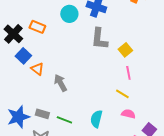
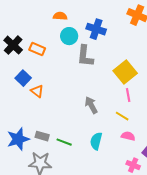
black cross: (13, 34) -> (13, 45), moved
gray L-shape: (99, 39) -> (85, 56), moved
yellow square: (125, 50) -> (125, 72), size x1.6
gray arrow: (60, 83) -> (91, 105), moved

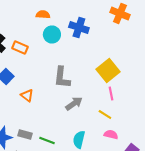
gray L-shape: (85, 56) -> (62, 78), moved
orange triangle: (37, 91) -> (27, 96), moved
gray arrow: (91, 105) -> (74, 104), turned 84

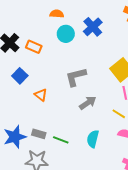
blue cross: (79, 28) -> (93, 27), turned 30
gray L-shape: (62, 78) -> (76, 77), turned 70

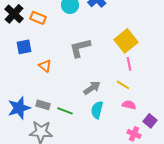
blue square: (20, 76) -> (24, 47), turned 35
gray arrow: (88, 103) -> (92, 88), moved

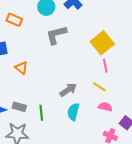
gray L-shape: (80, 48) -> (56, 35), moved
green line: (65, 111) -> (41, 113), turned 63

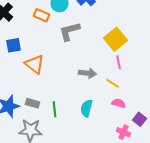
orange rectangle: (14, 20) -> (41, 15), moved
orange triangle: (21, 68) -> (34, 64), size x1.5
gray arrow: (68, 90) -> (87, 73), moved, turned 42

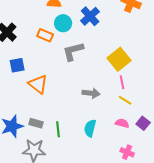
yellow line: (112, 83) -> (125, 100), moved
purple square: (139, 119) -> (143, 123), moved

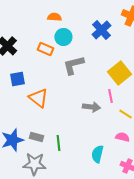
blue cross: (90, 16) -> (101, 30), moved
pink line: (122, 82) -> (110, 96), moved
cyan semicircle: (90, 128) -> (97, 154), moved

